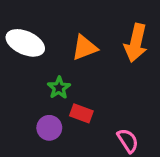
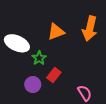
white ellipse: (25, 43) -> (17, 43), moved
red rectangle: (81, 113) -> (54, 75), turned -72

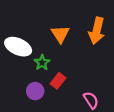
orange triangle: (56, 32) -> (60, 34), turned -42

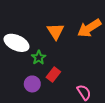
orange arrow: (97, 31) -> (89, 28), turned 45

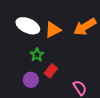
orange triangle: (55, 31) -> (53, 30), turned 36
white ellipse: (16, 43) -> (28, 26), moved

